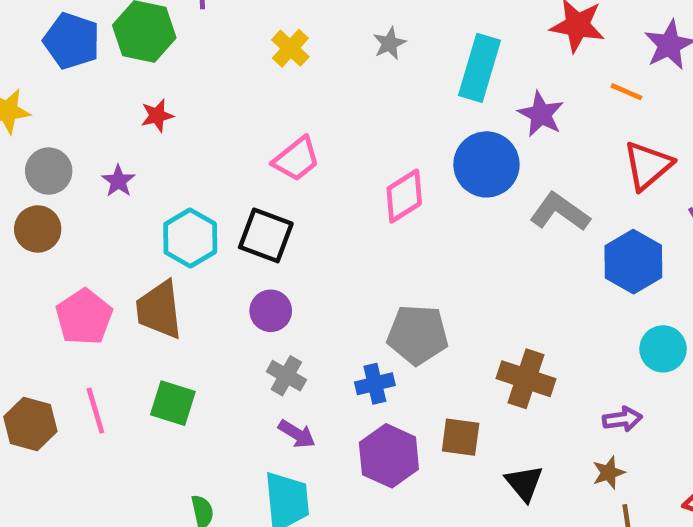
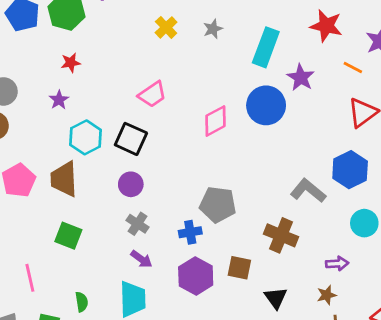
yellow cross: (290, 48) -> (166, 27), moved
purple star: (118, 181) -> (59, 100), moved
gray L-shape: (560, 212) -> (308, 191), moved
pink line: (95, 411) -> (30, 278), moved

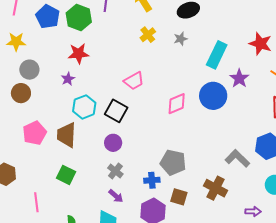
red star: (71, 63) -> (78, 54), size x1.5
brown square: (239, 268) -> (179, 197), moved

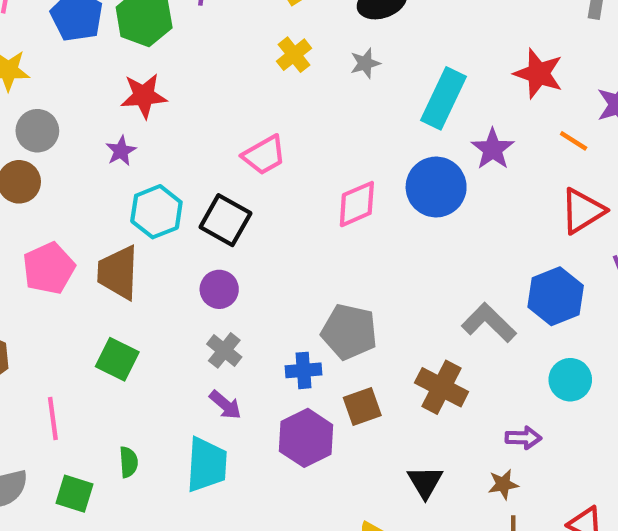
brown square: (179, 197) -> (362, 406), turned -36

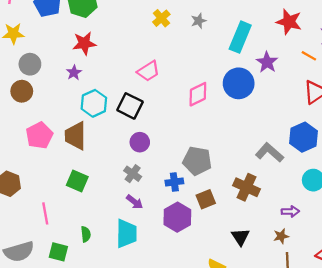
purple circle: (219, 289) -> (140, 142), moved

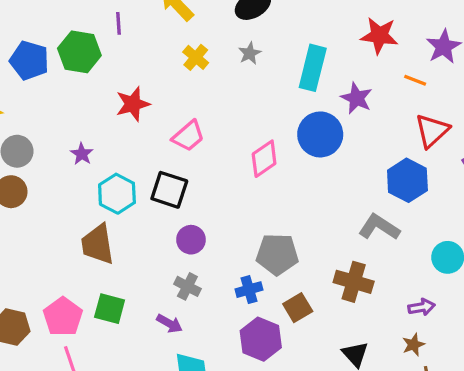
red star: (84, 43) -> (133, 104), moved
pink pentagon: (39, 135) -> (63, 317), moved
blue hexagon: (304, 137) -> (407, 180), moved
purple arrow: (135, 202) -> (169, 324), moved

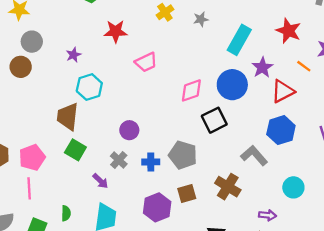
red triangle: (432, 131) -> (283, 91), moved
black square: (169, 190) -> (214, 120), moved, turned 30
blue cross: (249, 290) -> (151, 162), moved
green square: (110, 309) -> (75, 150), moved

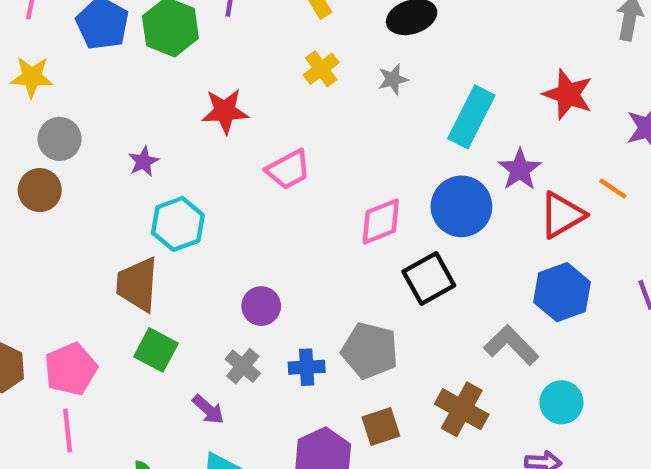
orange line: (304, 66) -> (613, 189), moved
cyan circle: (293, 187) -> (561, 402), moved

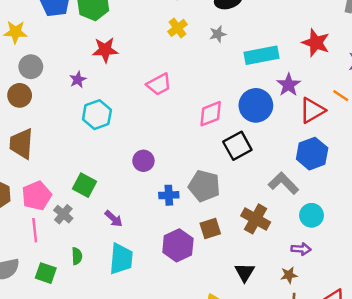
red star: (225, 111) -> (105, 50), moved
cyan rectangle: (471, 117) -> (262, 55), turned 52
brown trapezoid: (137, 284) -> (21, 144), moved
gray cross: (243, 366) -> (63, 214), moved

